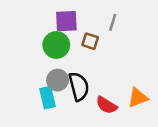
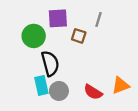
green circle: (56, 45) -> (34, 36), moved
gray circle: (58, 80) -> (59, 91), moved
black semicircle: (79, 86) -> (50, 63), moved

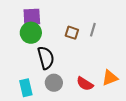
purple square: (58, 18) -> (32, 17), moved
gray line: (99, 19) -> (93, 30), moved
cyan rectangle: (41, 85) -> (26, 88), moved

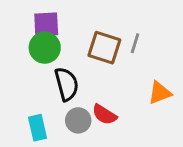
brown square: (72, 33) -> (104, 48), size x1.6
orange triangle: (110, 78) -> (160, 93), moved
red semicircle: (85, 84) -> (104, 115), moved

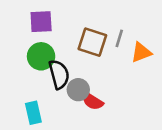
green circle: (45, 48) -> (41, 56), moved
orange triangle: (160, 93) -> (141, 52), moved
gray circle: (78, 120) -> (78, 90), moved

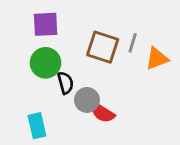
black semicircle: (59, 74) -> (66, 83), size x0.7

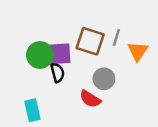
purple square: (46, 24) -> (60, 54), moved
orange triangle: (157, 59) -> (138, 51), turned -35
gray circle: (87, 100) -> (104, 79), moved

